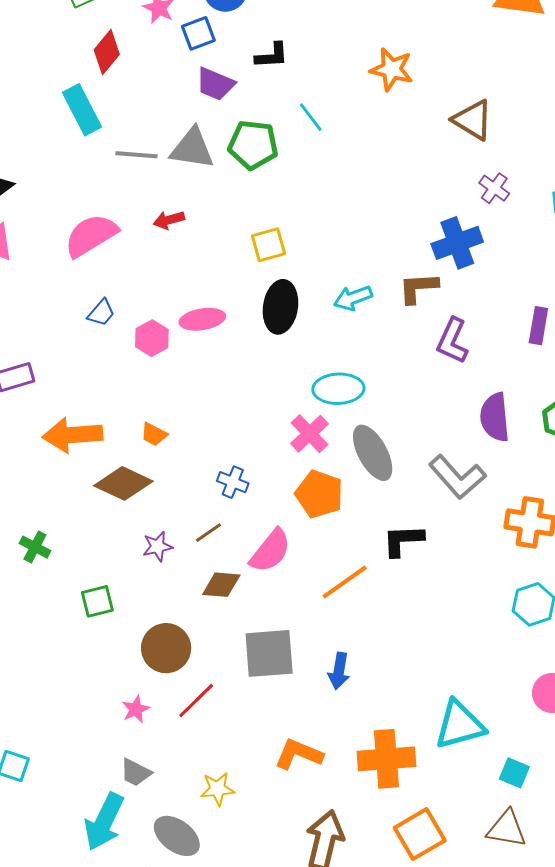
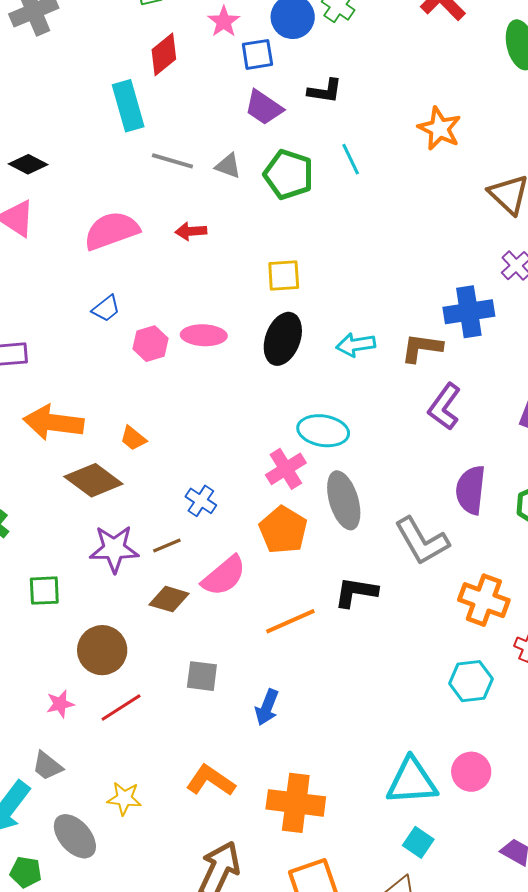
gray triangle: (192, 148) -> (228, 166), size x0.6
purple star: (157, 546) -> (114, 549), size x1.6
gray square: (269, 653) -> (202, 676), size x0.6
cyan triangle: (460, 725) -> (412, 781), moved

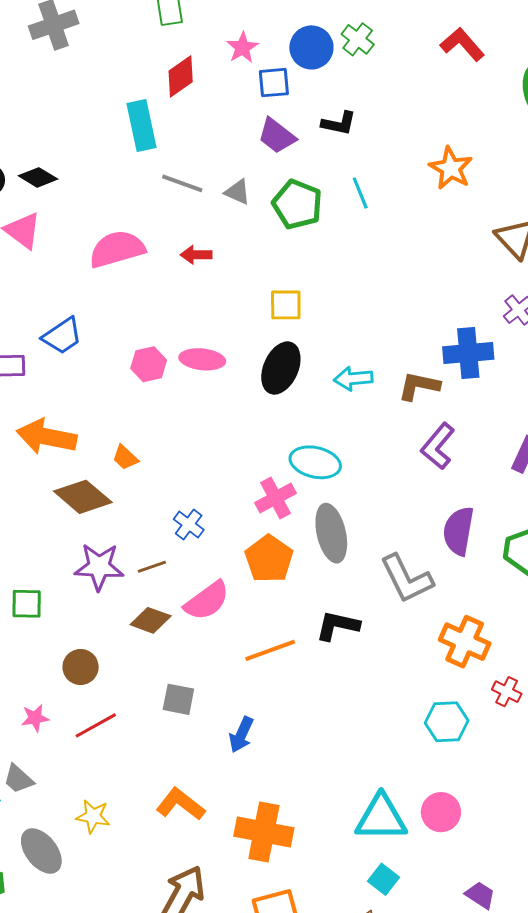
blue trapezoid: (106, 309) -> (62, 336), moved, size x1.4
brown circle: (102, 650) -> (81, 667), size x0.7

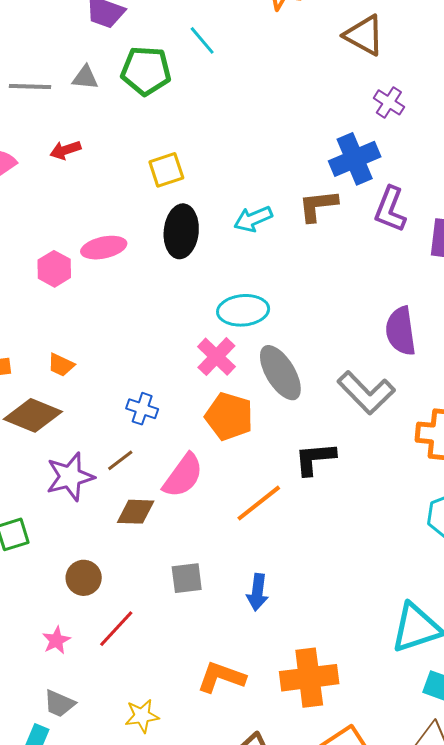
purple L-shape: (438, 446) -> (390, 209), moved

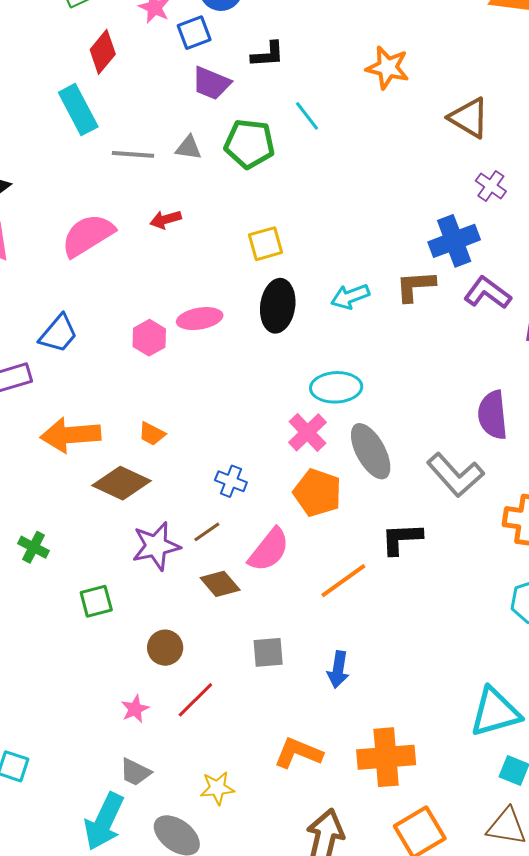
purple L-shape: (390, 209) -> (487, 293), turned 102
brown diamond: (136, 512) -> (220, 584), turned 45

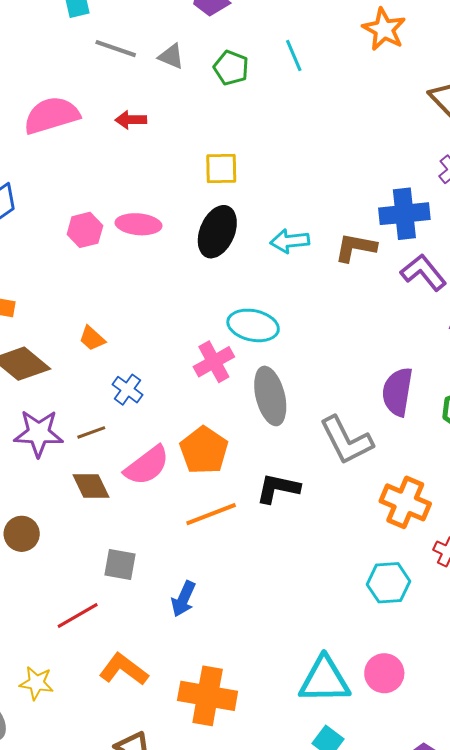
green pentagon: (249, 144) -> (231, 68), size x0.7
orange trapezoid: (152, 434) -> (92, 338), moved
orange pentagon: (317, 493) -> (204, 450), moved
red line: (195, 700) -> (78, 616), moved

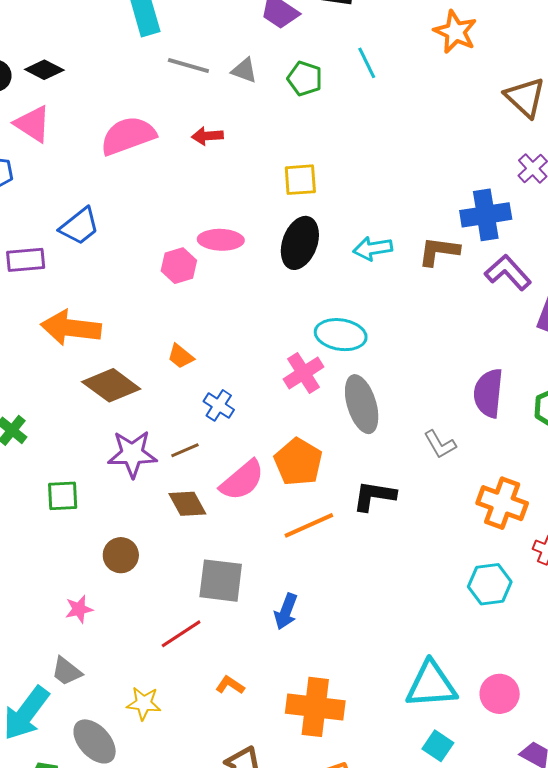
pink hexagon: (85, 230) -> (179, 266), moved
gray L-shape: (346, 440) -> (440, 444), size x0.6
gray square: (120, 565) -> (221, 581), size x1.4
orange L-shape: (124, 669) -> (230, 685), size x0.6
pink circle: (384, 673) -> (500, 694), moved

